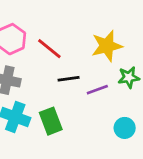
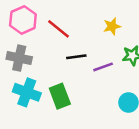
yellow star: (107, 46) -> (112, 26), size x0.6

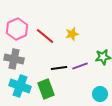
yellow star: (112, 26) -> (72, 34), moved
black line: (76, 57) -> (59, 68), moved

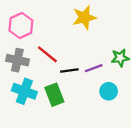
yellow star: (72, 34) -> (84, 17), moved, size x1.5
red line: (45, 36) -> (47, 54), moved
cyan circle: (100, 94) -> (109, 91), moved

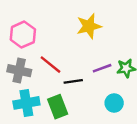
purple line: (94, 68) -> (102, 68), moved
cyan cross: (24, 91) -> (26, 103), turned -30

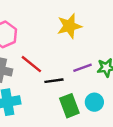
green rectangle: (58, 107) -> (69, 106), moved

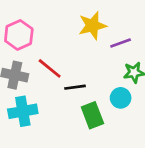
purple line: (82, 68) -> (121, 43), moved
cyan circle: (94, 102) -> (121, 98), moved

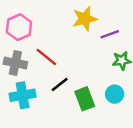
black line: (75, 87) -> (60, 84), moved, turned -30
cyan circle: (121, 98) -> (115, 94), moved

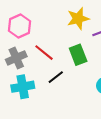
gray cross: (15, 63) -> (16, 58), turned -36
green rectangle: (85, 99) -> (78, 55), moved

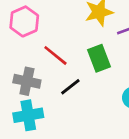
gray cross: (16, 58) -> (27, 81), moved, turned 36
cyan cross: (23, 87) -> (28, 115), moved

